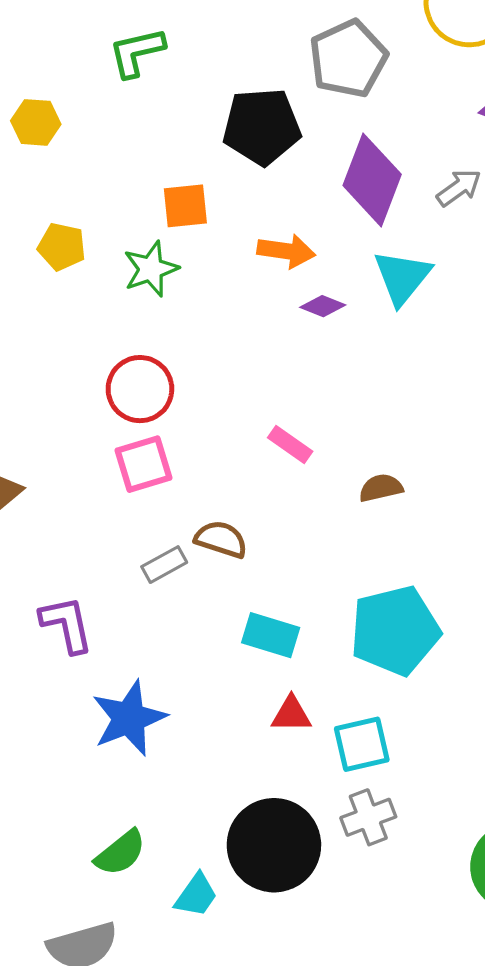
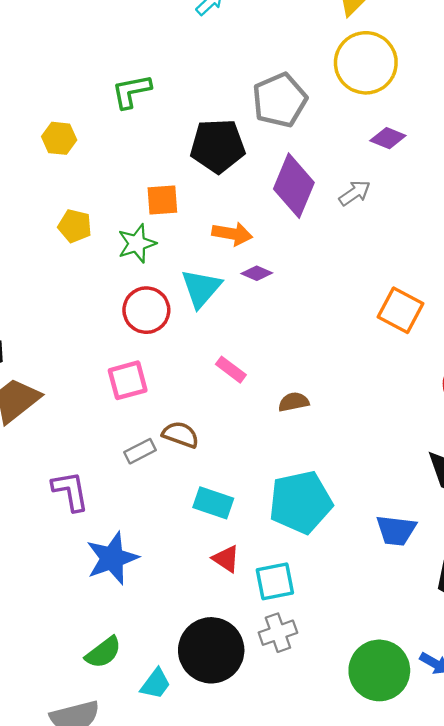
cyan triangle: (402, 277) -> (201, 288), moved
red circle: (140, 389) -> (146, 310), moved
red triangle: (291, 714) -> (226, 559), turned 32

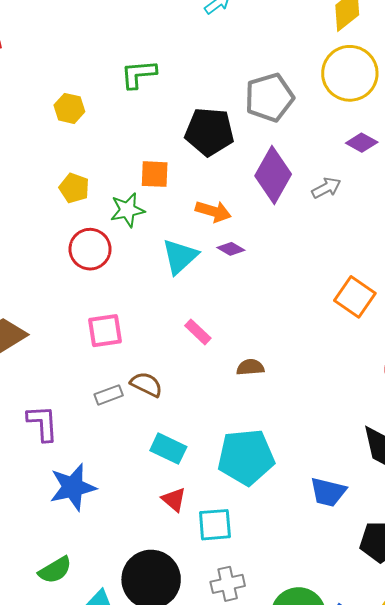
red circle: (146, 310) -> (90, 249), moved
gray cross: (278, 633) -> (228, 584), moved

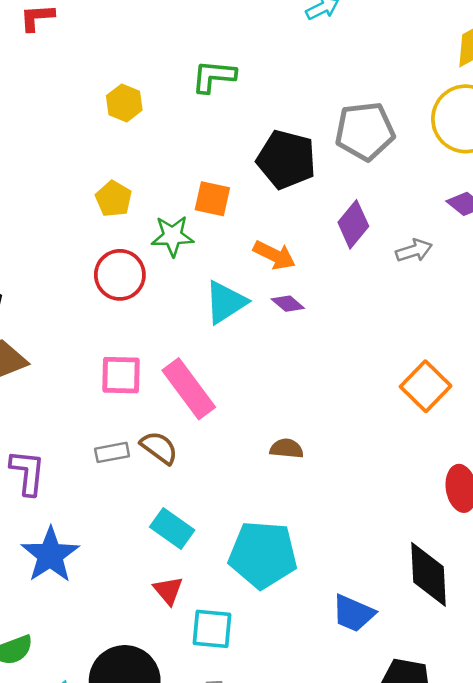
purple diamond: (273, 175) -> (353, 224), size x0.7
pink rectangle: (198, 332) -> (189, 389), moved, size x1.8
blue star: (73, 487) -> (50, 555), turned -30

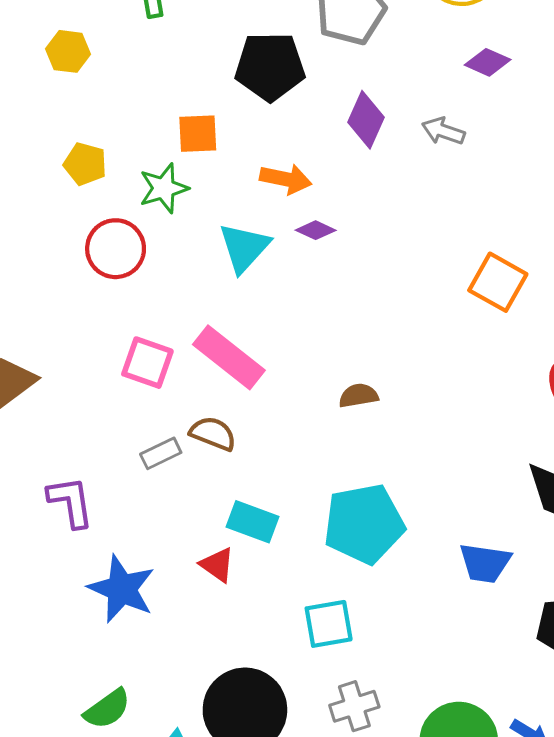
gray arrow: (414, 250) -> (443, 131), turned -128
pink square: (121, 375) -> (147, 363), turned 33
red triangle: (168, 590) -> (217, 565), moved

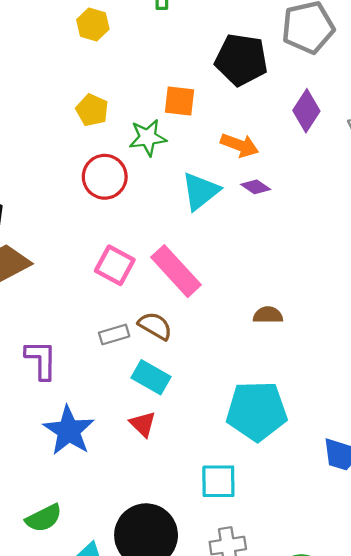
cyan rectangle: (253, 522) -> (151, 377), moved

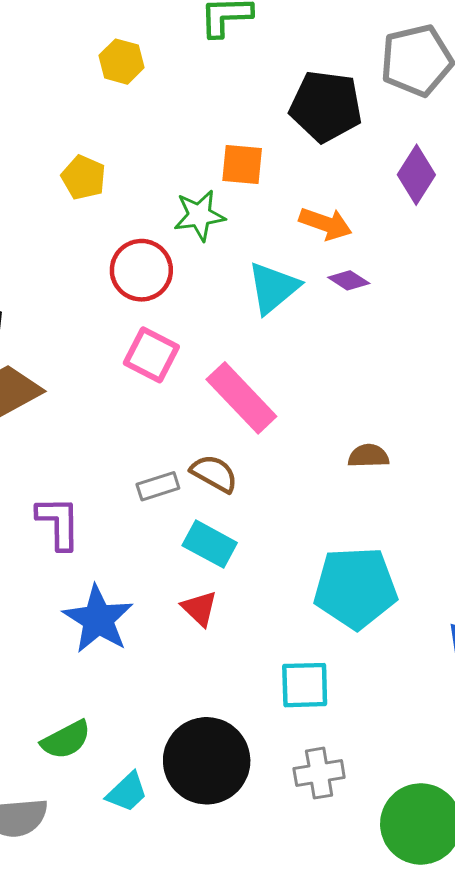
yellow pentagon: (92, 110) -> (84, 177), moved
pink square: (115, 265) -> (151, 355), moved

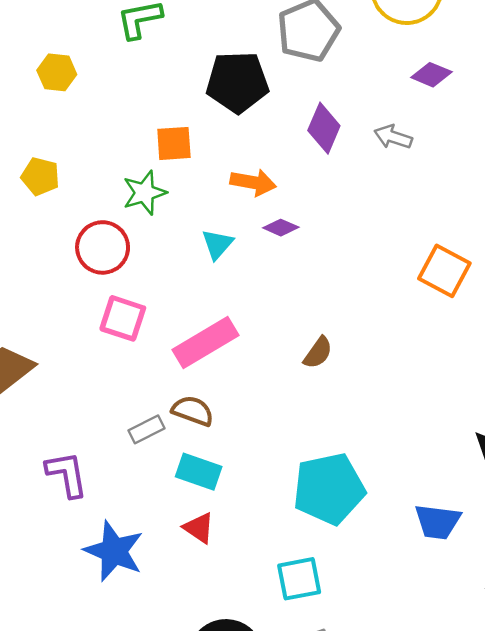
cyan triangle: (273, 288) -> (217, 244), size x0.7
pink rectangle: (241, 398) -> (206, 343), turned -68
brown semicircle: (368, 456) -> (318, 353), moved, turned 136

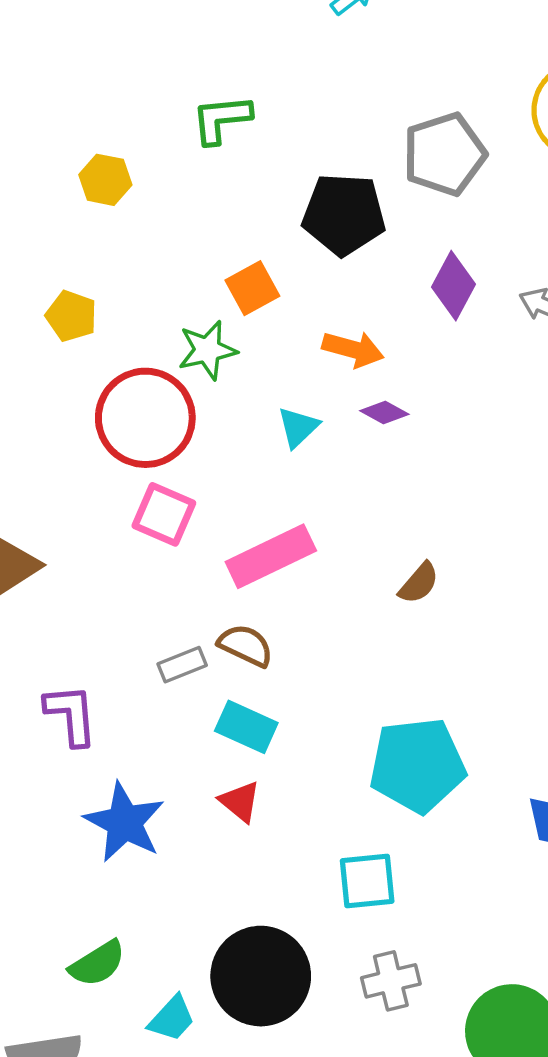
orange square: (174, 143) -> (252, 288), turned -30
red circle: (103, 247) -> (145, 418), size x1.4

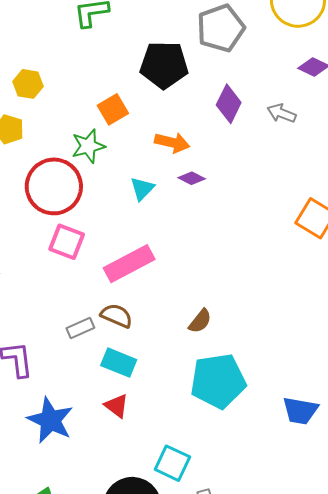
yellow hexagon: (105, 180) -> (28, 84), moved
brown semicircle: (419, 583) -> (200, 321), moved
cyan square: (367, 881) -> (172, 463), moved, turned 33

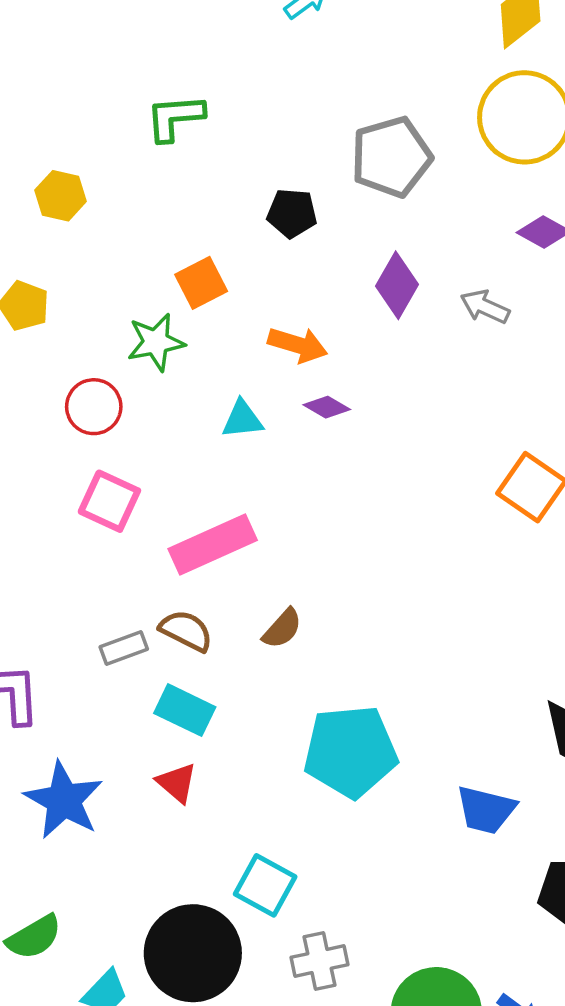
black pentagon: (164, 65) -> (292, 213), size x0.6
yellow hexagon: (28, 84) -> (61, 196), moved
red circle: (54, 186) -> (94, 407), size x0.6
cyan triangle: (142, 189) -> (242, 419), turned 36
brown semicircle: (200, 321) -> (282, 629), moved

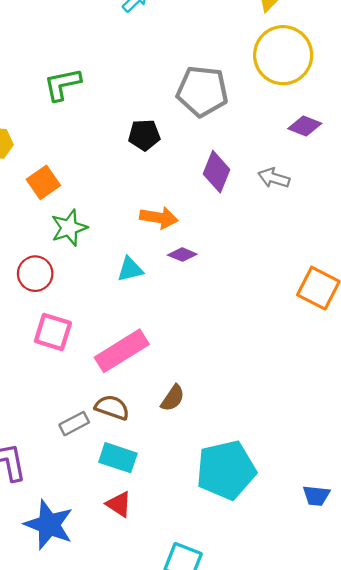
gray pentagon: (391, 157) -> (202, 91), turned 30
orange square: (201, 283) -> (43, 182), moved
blue trapezoid: (486, 810) -> (316, 496), size x0.7

